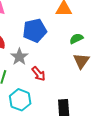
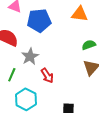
blue pentagon: (35, 30) -> (39, 20), moved

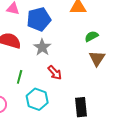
gray star: (30, 56) -> (42, 47), moved

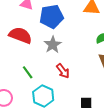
green line: (20, 77) -> (28, 72), turned -56

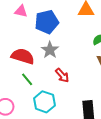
red semicircle: (20, 35) -> (23, 56), moved

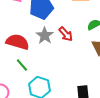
red arrow: (62, 75) -> (66, 34), moved

